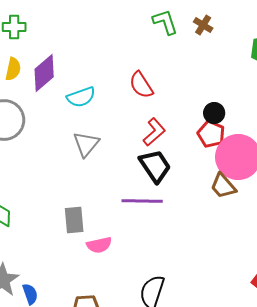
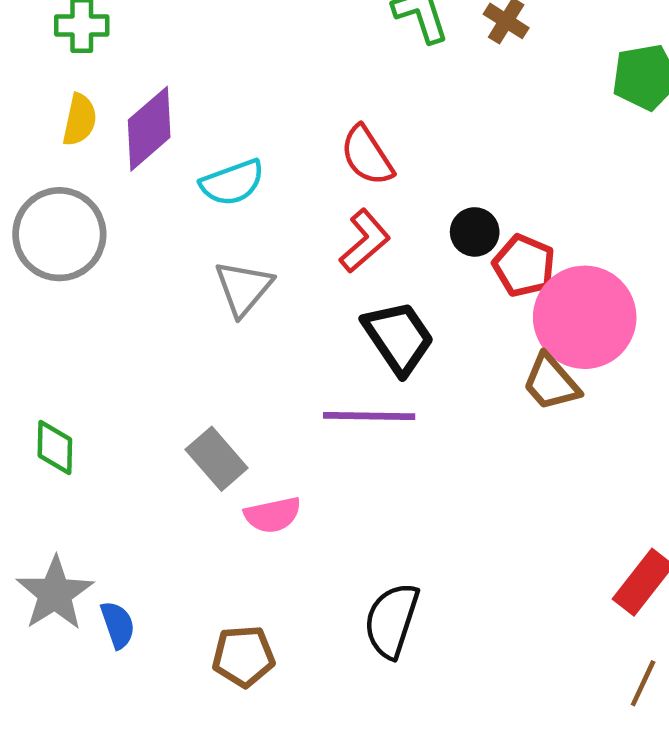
black circle: (214, 113) -> (475, 232), moved
red L-shape: (154, 132) -> (365, 241), moved
gray rectangle: (74, 220) -> (217, 459), turned -36

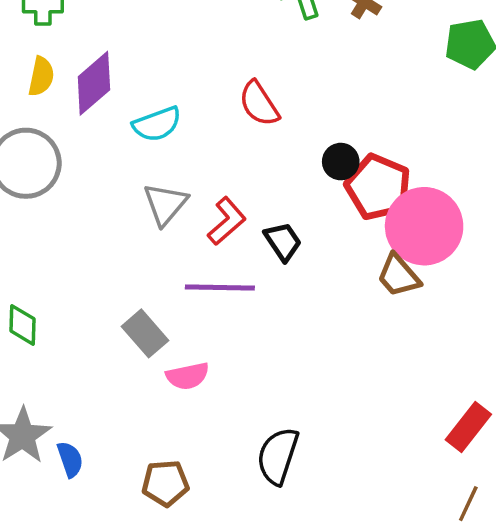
red L-shape: (365, 241) -> (227, 221), moved
red pentagon: (524, 266) -> (378, 187), size x1.4
black trapezoid: (398, 337) -> (283, 242), size x0.7
purple line: (369, 416) -> (220, 287), moved

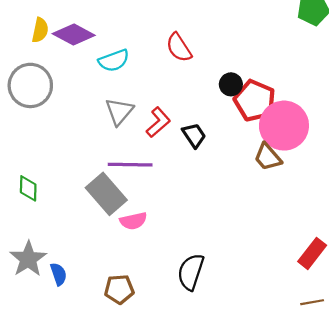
purple diamond: (94, 83) -> (74, 35), turned 69
purple line: (220, 287) -> (130, 165), moved
gray rectangle: (145, 333) -> (106, 194), size x1.4
brown line: (468, 504) -> (312, 302), turned 55

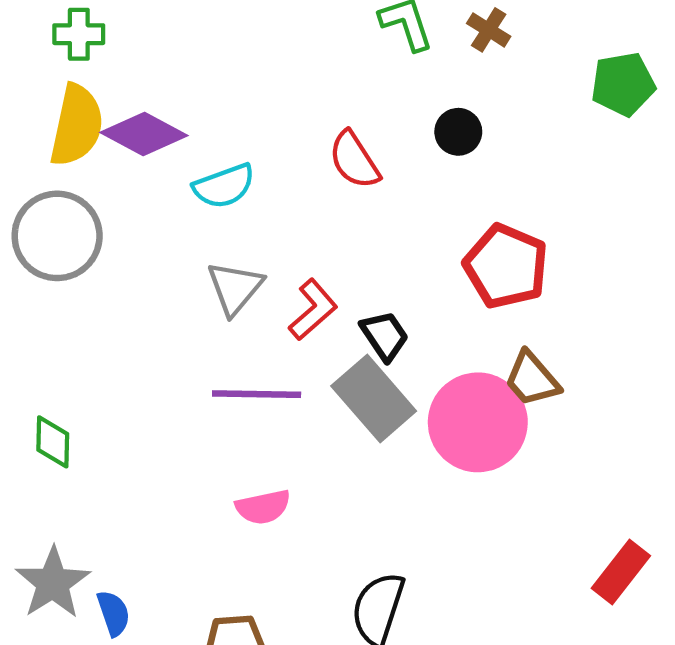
yellow semicircle: (40, 30) -> (77, 125), size x1.6
black circle: (231, 84) -> (458, 132), moved
pink circle: (284, 126) -> (478, 422), moved
gray rectangle: (106, 194) -> (374, 399), moved

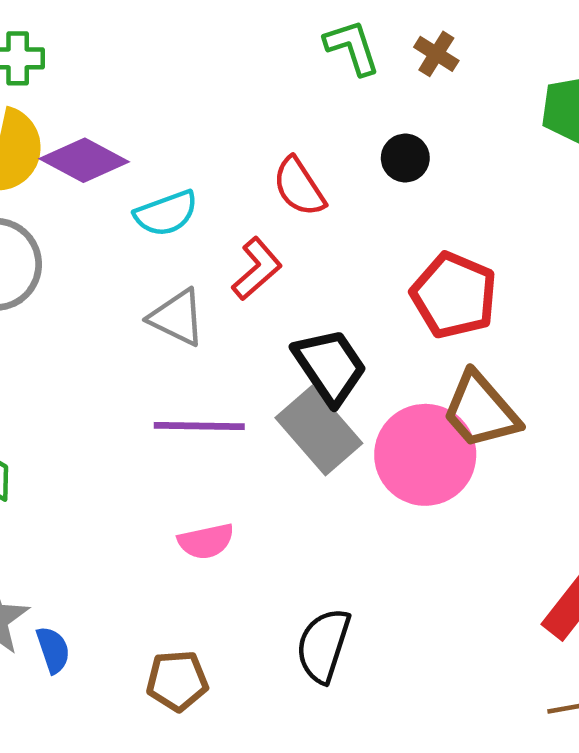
gray triangle: (235, 288) -> (177, 317), turned -44
red L-shape: (313, 310) -> (257, 269), moved
black trapezoid: (385, 336) -> (330, 366), size x1.5
brown trapezoid: (532, 379) -> (481, 411), size x1.4

